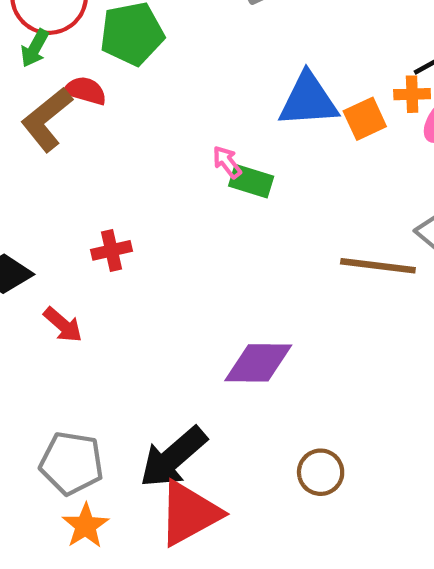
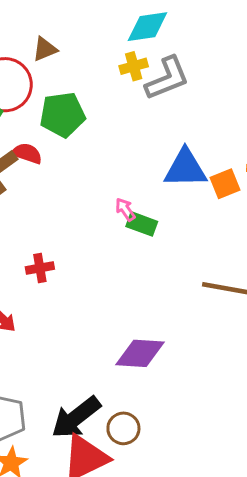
brown circle: (321, 472) -> (123, 428), moved

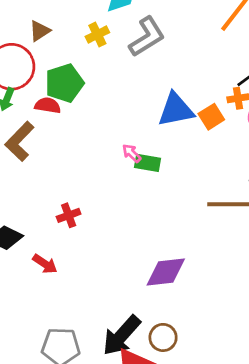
yellow cross: (134, 66) -> (97, 35), moved
red semicircle: (27, 153) -> (48, 105), moved

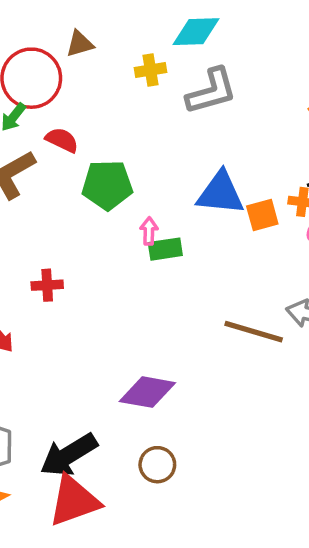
green pentagon: (64, 83) -> (107, 185), moved
pink arrow: (132, 153) -> (149, 231), turned 30
green rectangle: (148, 163) -> (165, 249), turned -35
brown circle: (163, 337) -> (157, 465), moved

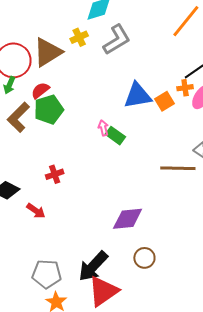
brown triangle: (80, 44) -> (48, 52), moved, size x1.8
red semicircle: (62, 140) -> (40, 90), turned -48
green pentagon: (107, 185) -> (49, 110), moved
green rectangle: (165, 249) -> (115, 136), turned 60

